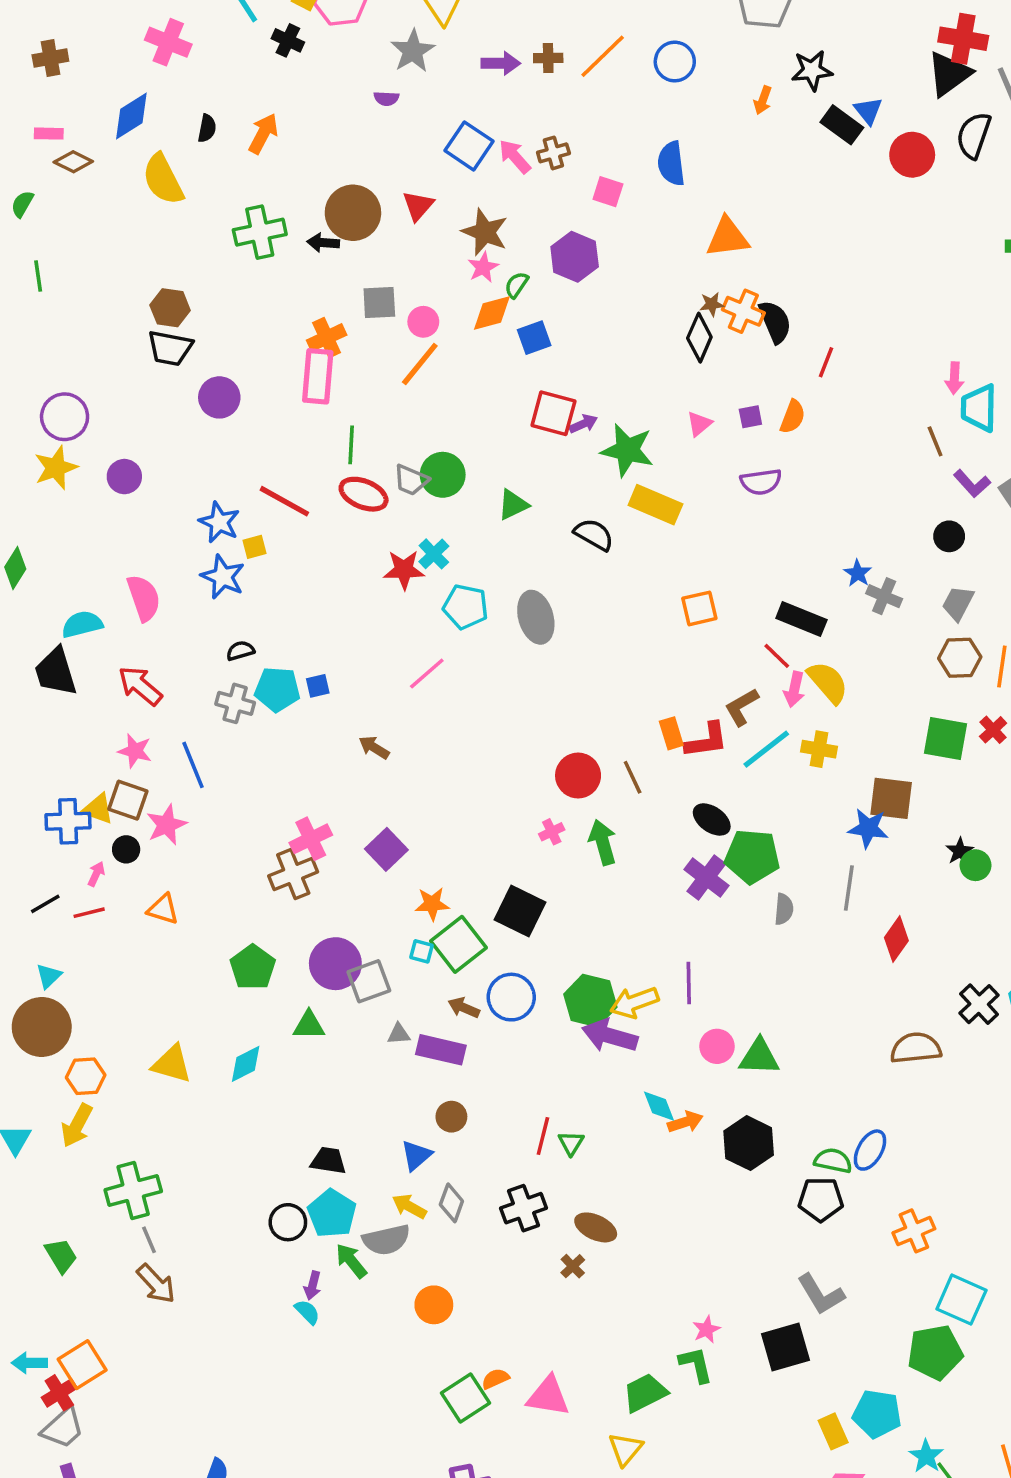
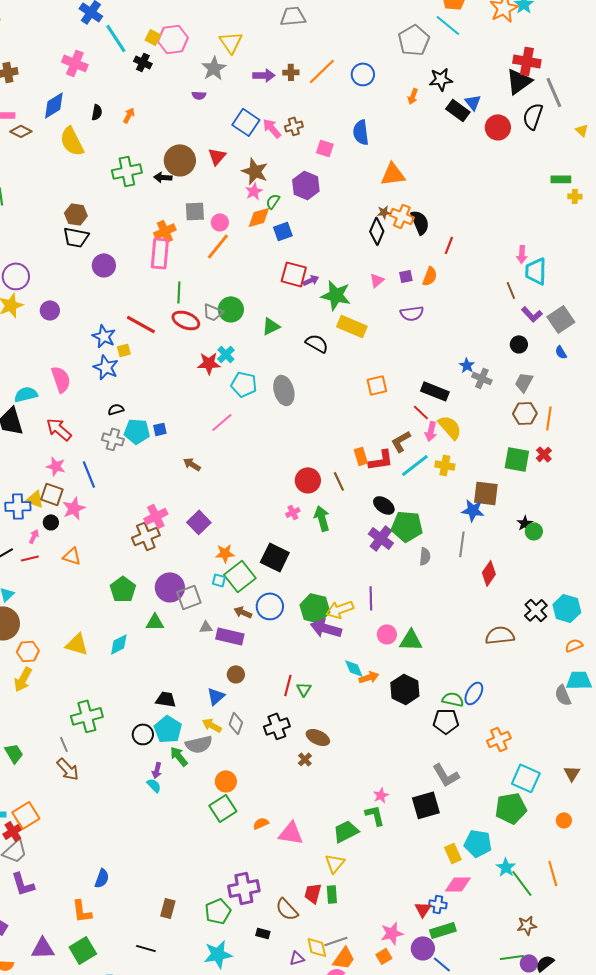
orange arrow: (263, 134) -> (129, 115), size x0.7
green cross: (133, 1191) -> (87, 716), moved
green square: (466, 1398) -> (223, 808), moved

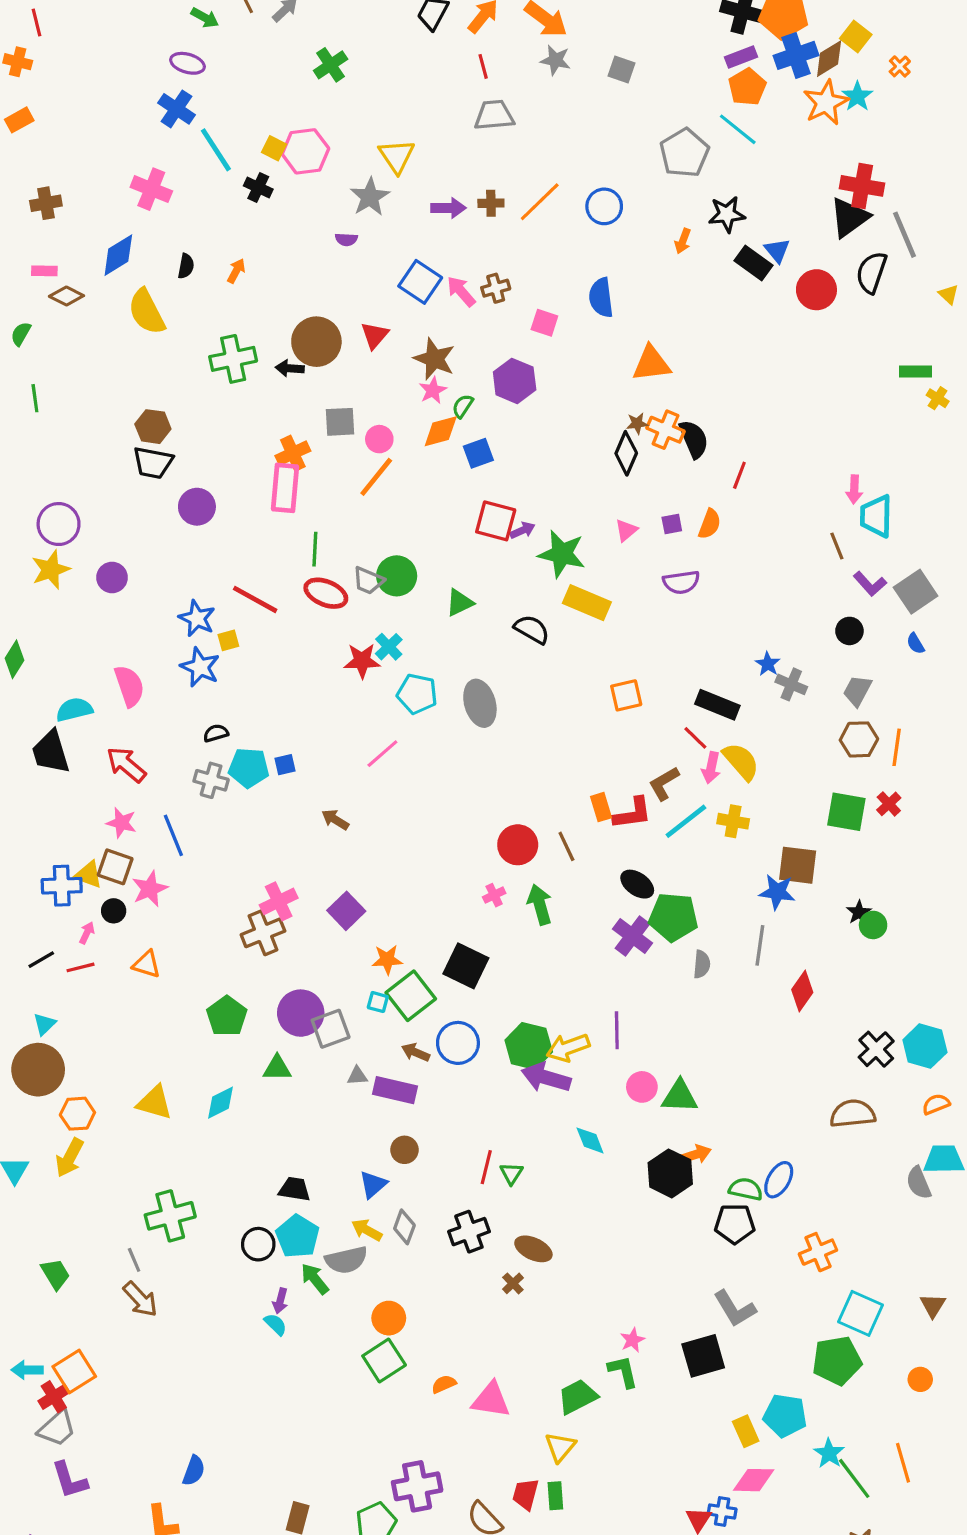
yellow cross: (575, 196) -> (938, 398), turned 32
brown semicircle: (500, 635) -> (853, 1114), moved
orange arrow: (369, 677) -> (695, 1155), moved

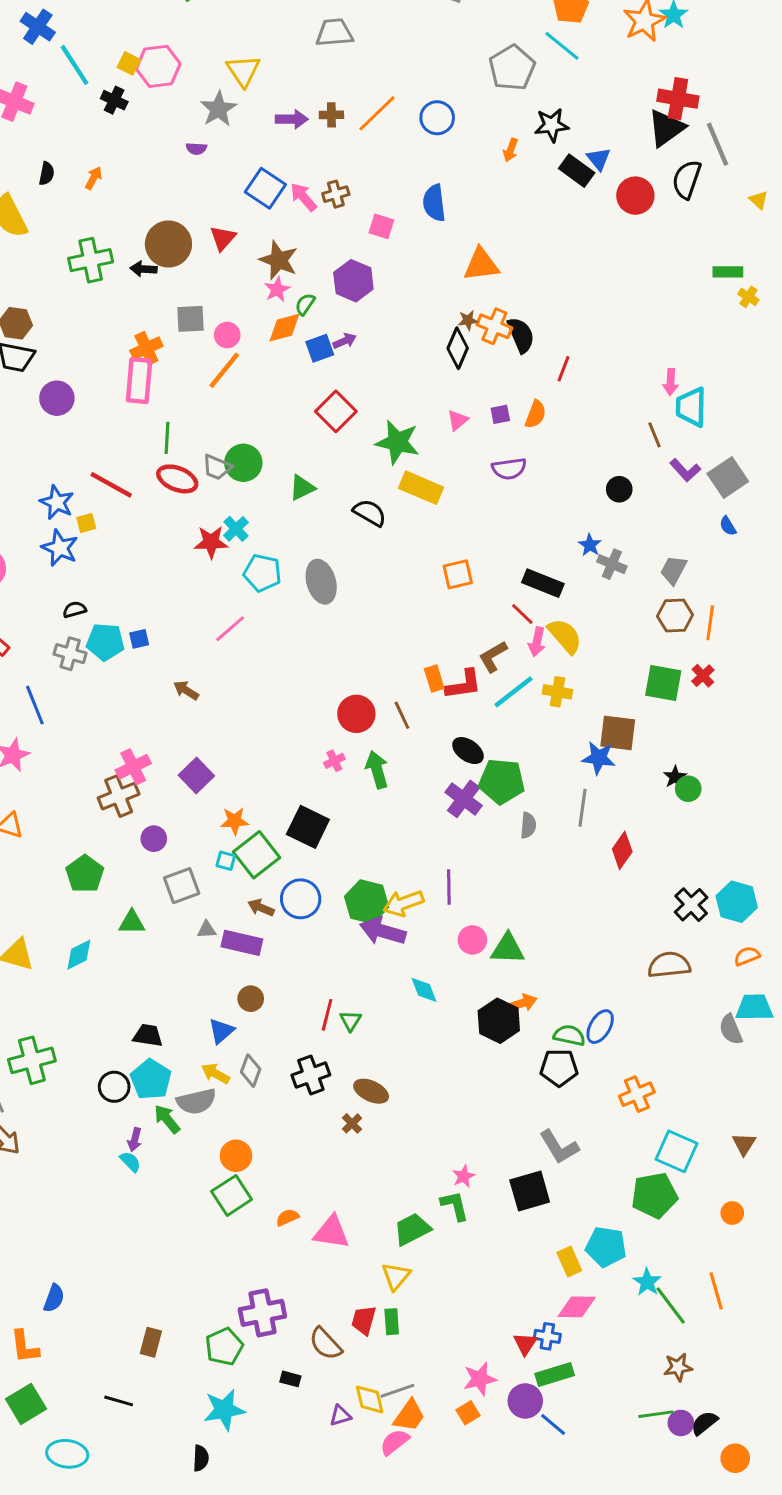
red square: (496, 521) -> (336, 411), turned 30
purple arrow: (522, 530) -> (345, 341), moved
black circle: (849, 631) -> (619, 489), moved
purple circle: (301, 1013) -> (154, 839), moved, size x0.6

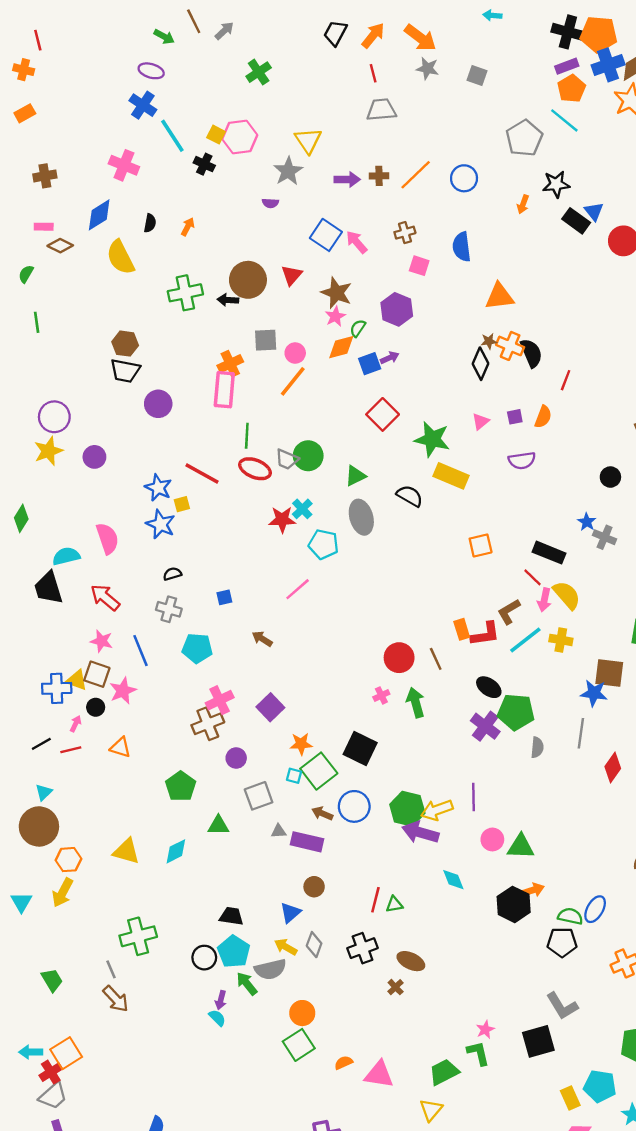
brown cross: (336, 194) -> (405, 233), moved
gray ellipse: (321, 582) -> (361, 517), moved
cyan pentagon: (105, 642) -> (197, 648), moved
green triangle: (351, 1021) -> (394, 904), turned 48

